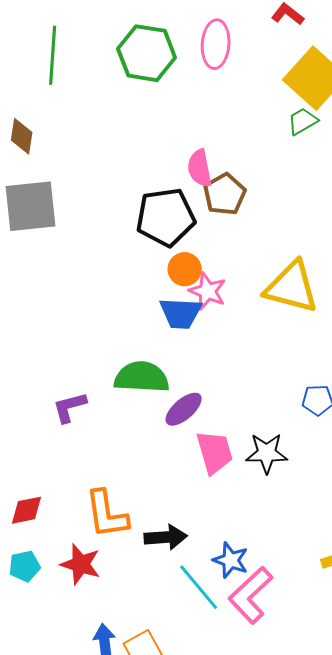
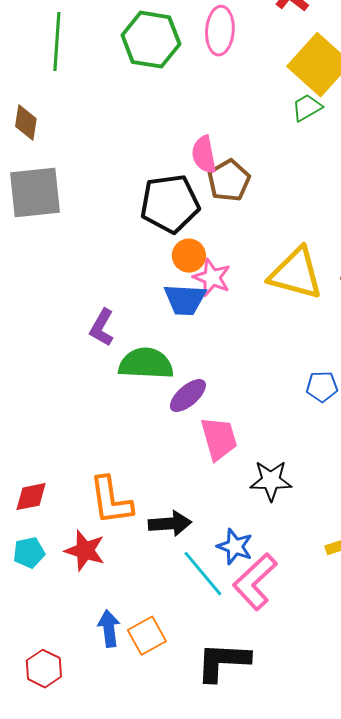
purple L-shape: (70, 407) -> (102, 328), moved, turned -45
black star: (267, 453) -> (271, 481), moved

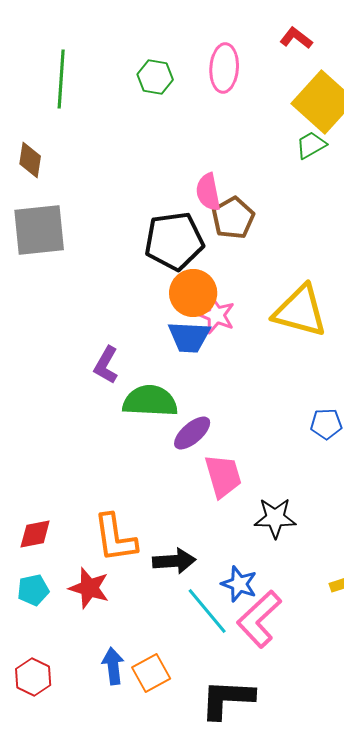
green hexagon: (151, 40) -> (155, 77), size x0.6
orange circle: (189, 256) -> (193, 293), size x1.4
red hexagon: (44, 669) -> (33, 677), moved

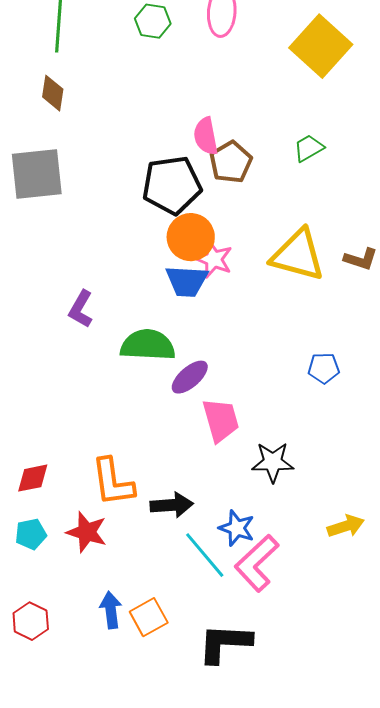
green trapezoid: (311, 145) -> (309, 148), moved
brown diamond: (30, 160) -> (53, 93), moved
purple L-shape: (106, 365) -> (81, 309), moved

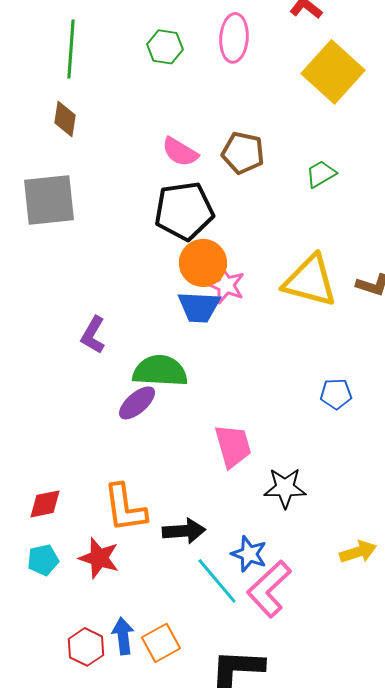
pink semicircle: (206, 136) -> (180, 152), moved, turned -48
brown pentagon: (231, 162) -> (243, 153), moved, turned -30
purple ellipse: (190, 377) -> (137, 403), moved
red hexagon: (31, 621) -> (86, 647), moved

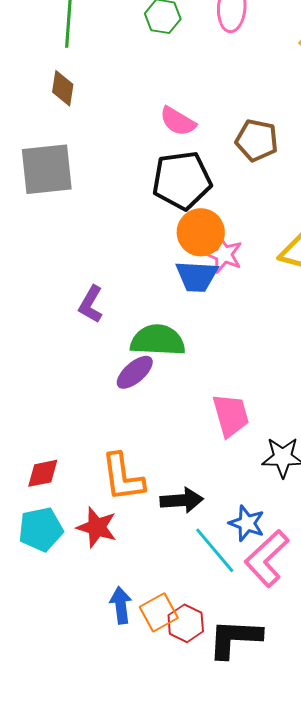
brown pentagon: (243, 153) -> (257, 140), moved
cyan pentagon: (43, 560) -> (41, 529), size x1.4
red hexagon: (86, 647) -> (186, 623), moved

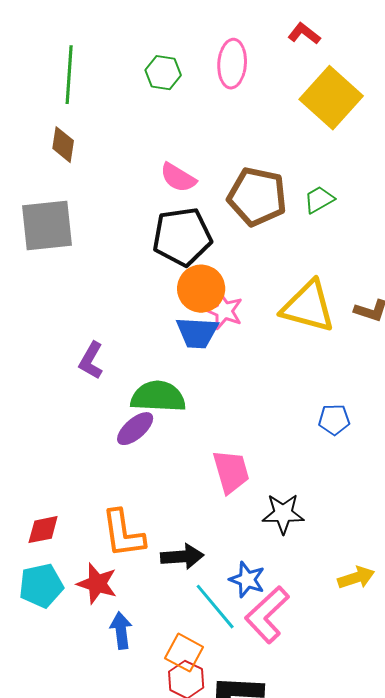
brown pentagon: (257, 140) -> (257, 197), size x1.4
blue arrow: (121, 605) -> (121, 631), moved
orange square: (159, 612) -> (184, 653), moved, turned -33

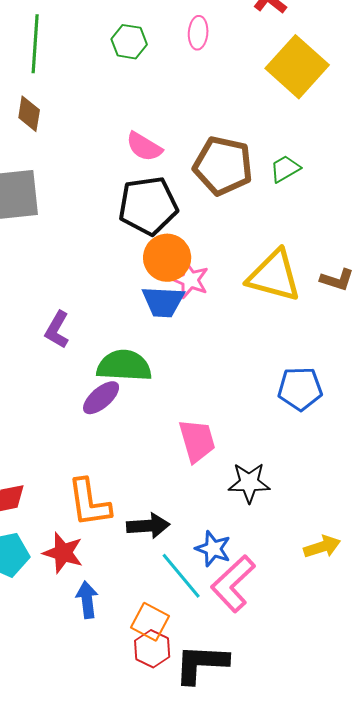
pink ellipse: (232, 64) -> (198, 33), size x0.7
blue pentagon: (334, 420) -> (300, 389), size x1.4

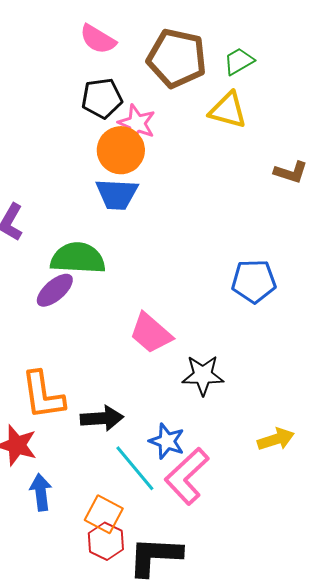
black pentagon: (148, 206) -> (102, 98), size x0.7
yellow triangle: (274, 276) -> (228, 110), moved, size x0.7
pink star: (190, 280) -> (137, 123), moved
pink trapezoid: (197, 441) -> (151, 333), turned 147

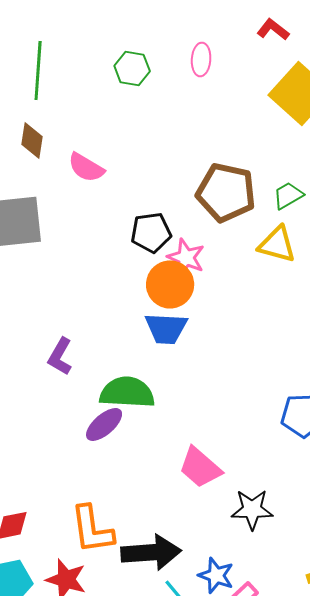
pink semicircle: (98, 39) -> (86, 167), moved
black arrow: (102, 418) -> (151, 552), size x1.4

